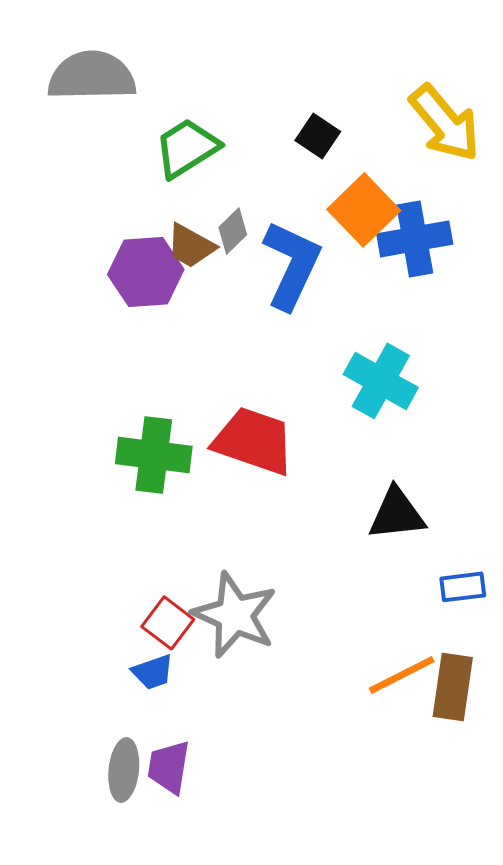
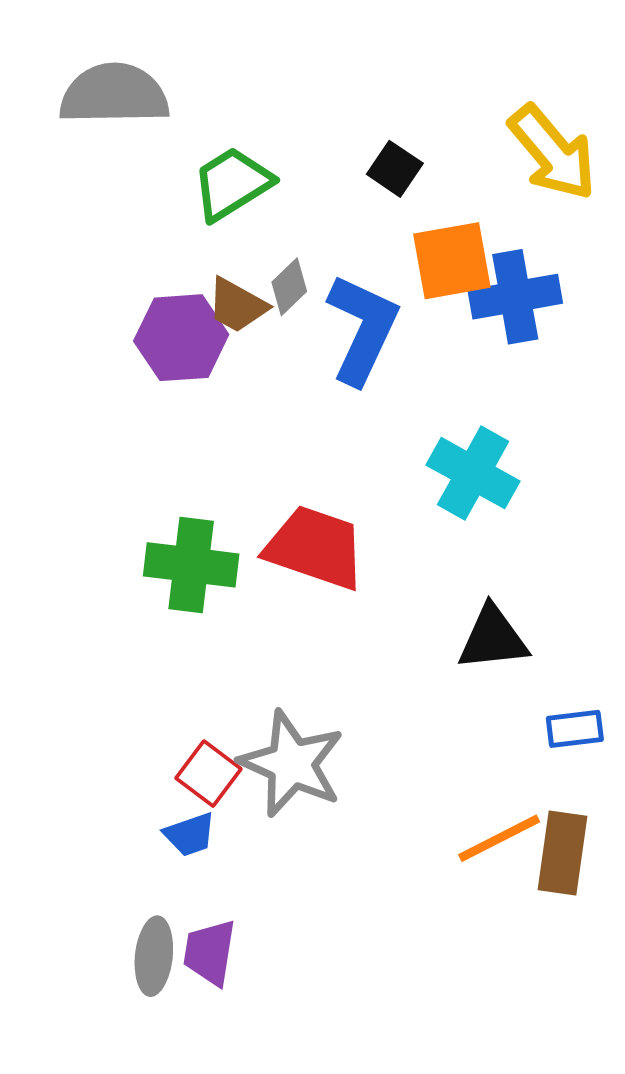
orange square: (364, 210) -> (452, 261), turned 34

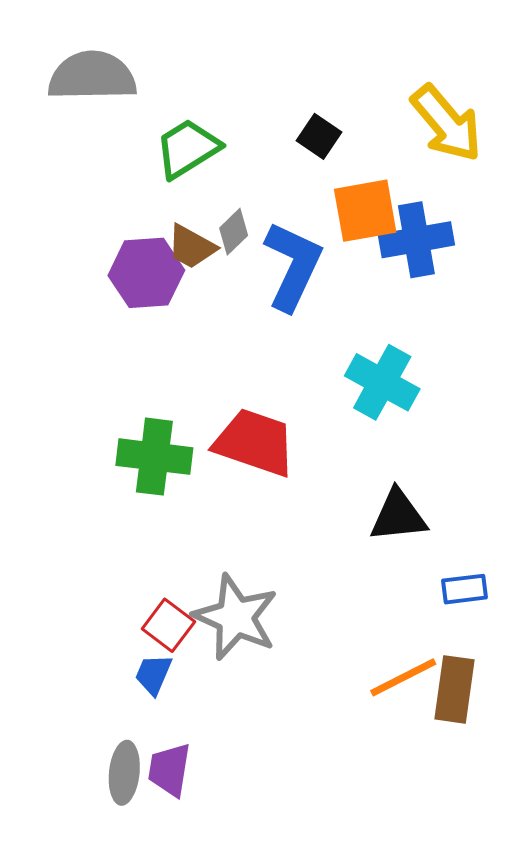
blue trapezoid: (190, 834) -> (153, 674), turned 132

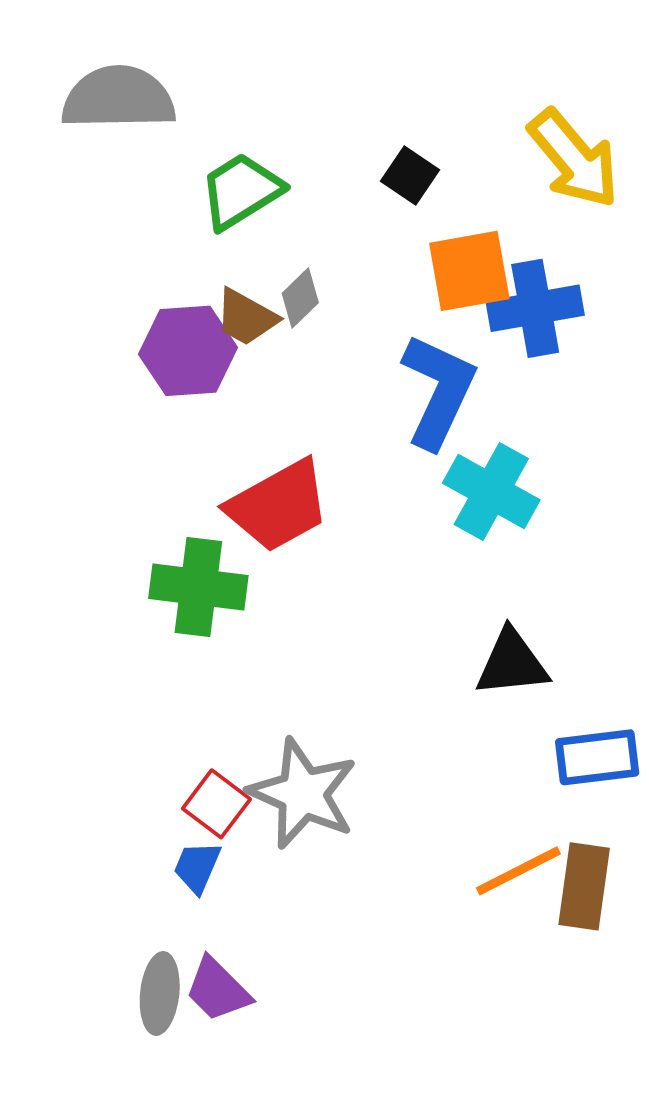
blue L-shape: (293, 266) -> (438, 391), moved
red trapezoid: (255, 443) -> (278, 506), moved, turned 132
blue rectangle: (465, 589) -> (597, 757), size x1.4
purple trapezoid: (169, 770) -> (218, 990), turned -54

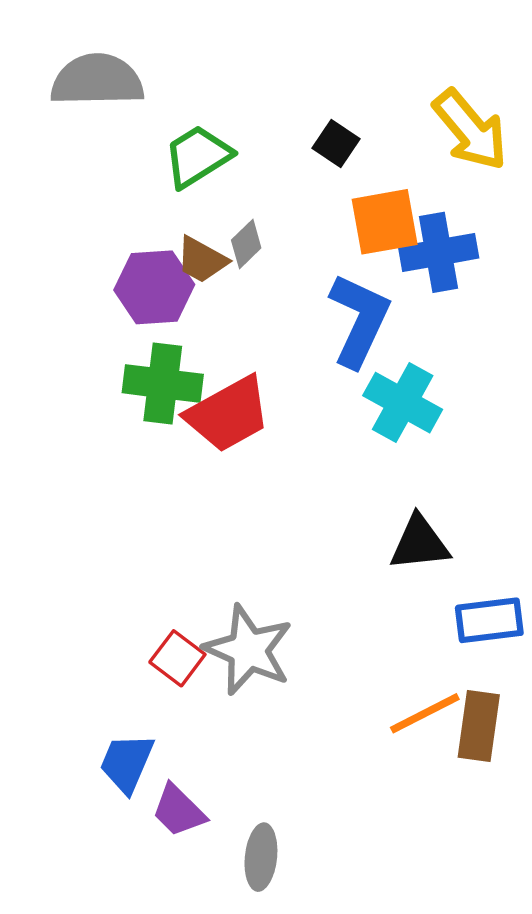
green cross: (198, 587) -> (163, 384), moved
blue trapezoid: (197, 867) -> (127, 763), moved, size x1.4
gray ellipse: (160, 993) -> (261, 857), moved

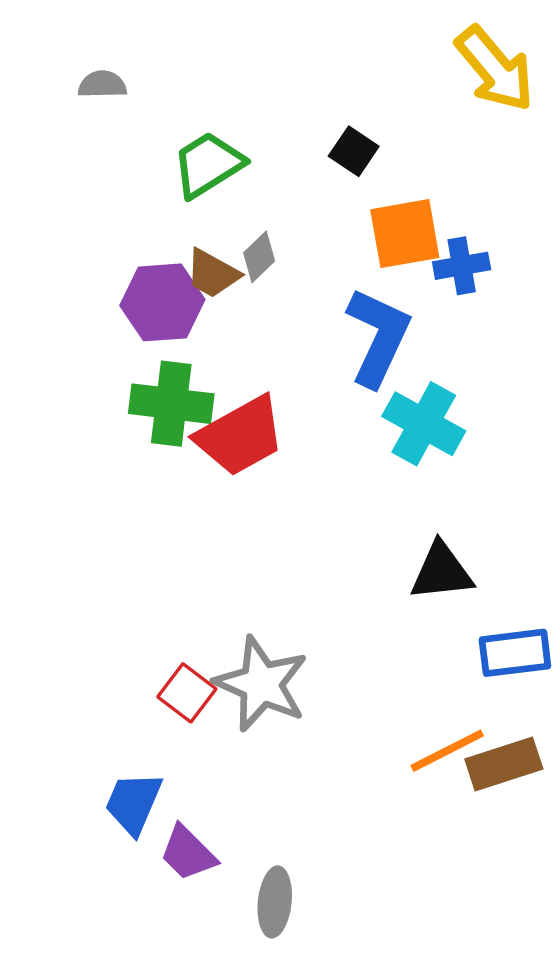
gray semicircle: (97, 80) -> (102, 84), size x0.5
yellow arrow: (470, 130) -> (495, 69), moved
blue cross: (439, 252) -> (462, 266), size x0.7
brown rectangle: (479, 726) -> (504, 764), turned 64

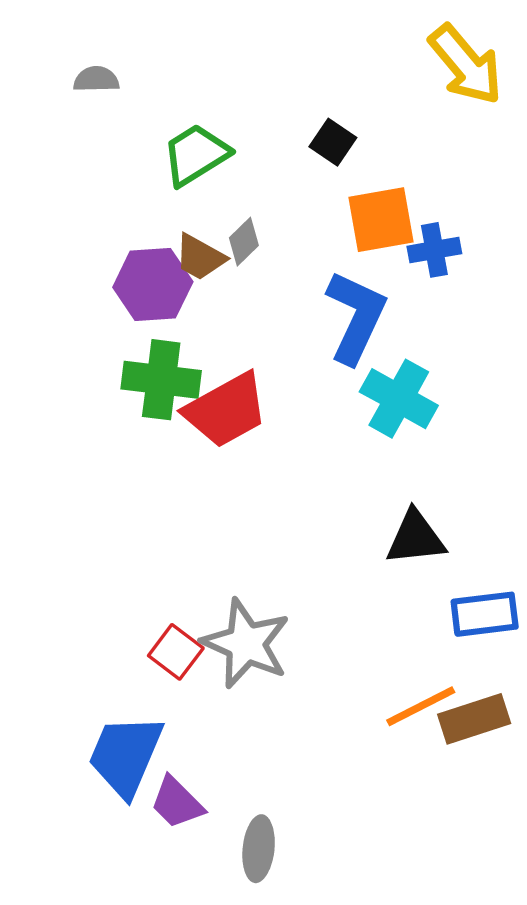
blue trapezoid: (133, 803) -> (126, 756), size x1.4

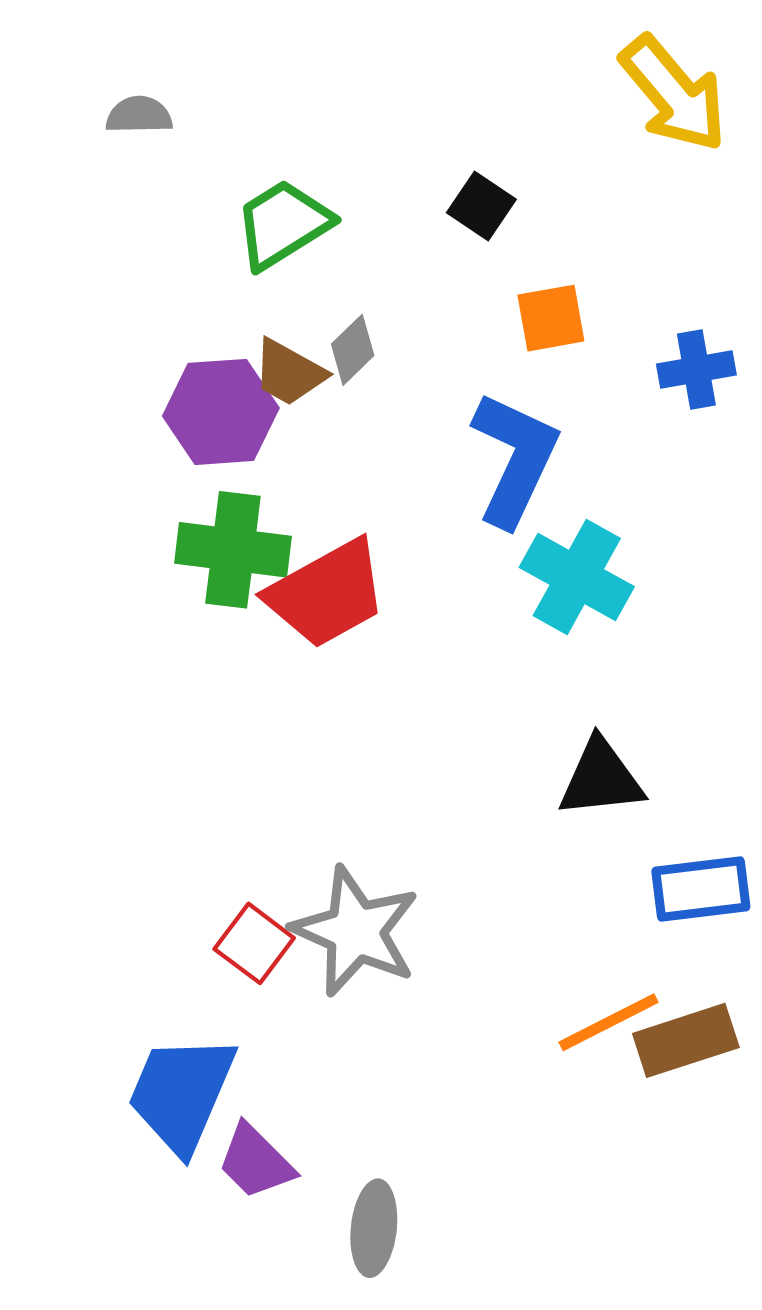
orange square: (381, 220) -> (551, 318), size x0.7
blue cross: (434, 250) -> (696, 370), moved

